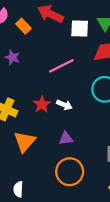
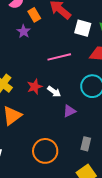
purple star: (12, 57) -> (24, 31), moved
purple triangle: (66, 138) -> (69, 111), moved, turned -32

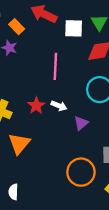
pink line: (59, 57) -> (55, 66), turned -60
orange circle: (45, 151) -> (81, 172), moved

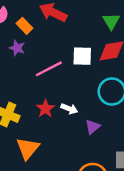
white square: (74, 28) -> (82, 56), moved
pink line: (55, 66) -> (49, 69), moved, turned 60

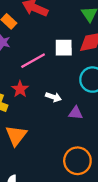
red star: (45, 109) -> (20, 89), moved
purple triangle: (93, 127) -> (76, 113), turned 48

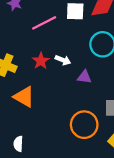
red star: (20, 89) -> (41, 61), moved
orange triangle: (16, 135) -> (24, 97), turned -40

